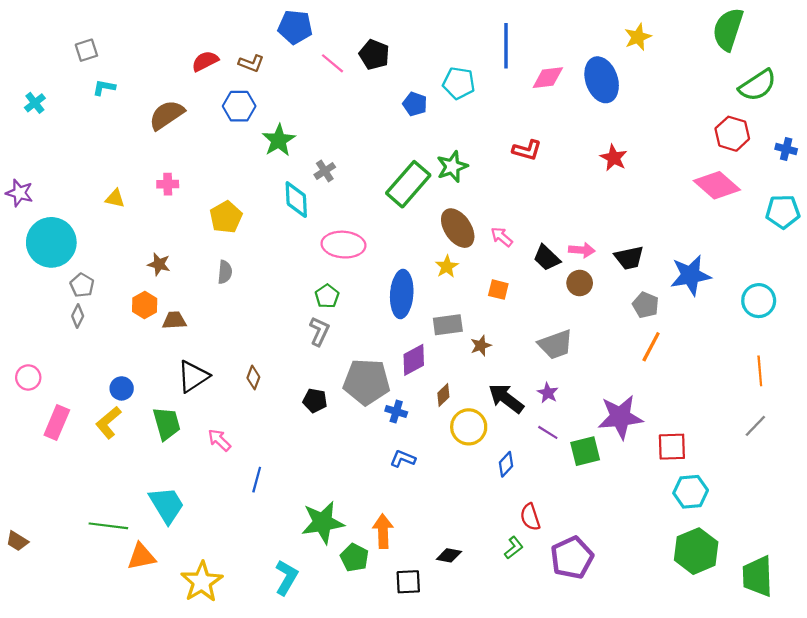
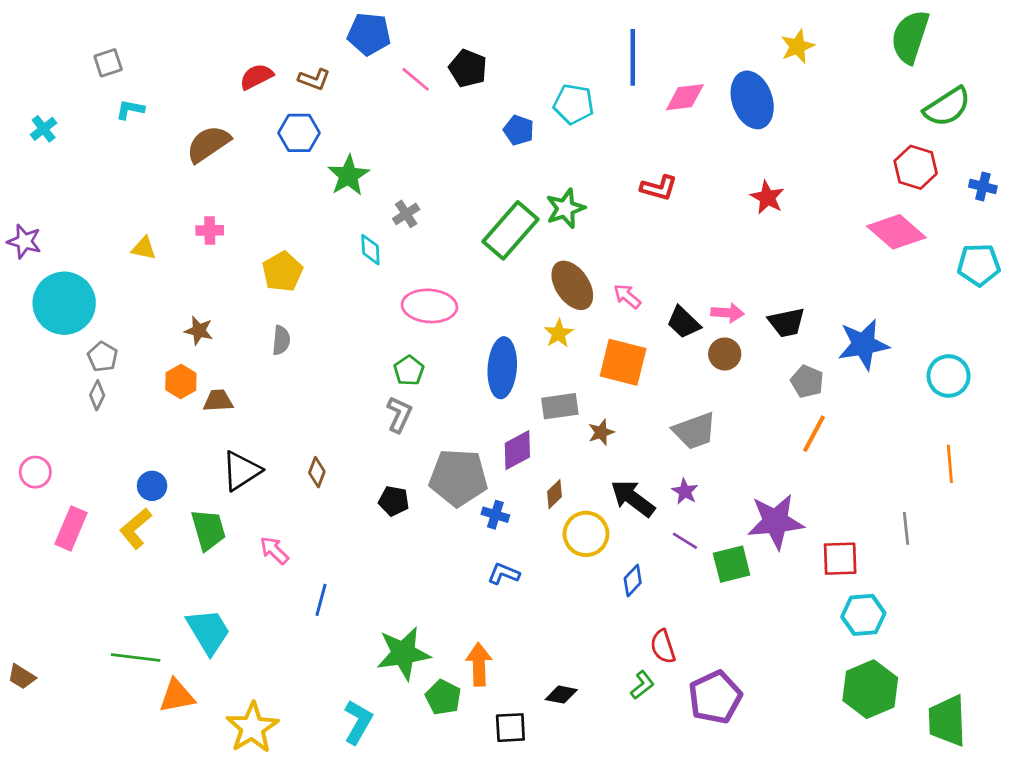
cyan diamond: (296, 200) -> (370, 250), size x0.7
orange square: (498, 290) -> (623, 362), size x1.8
gray line: (755, 426) -> (906, 528), moved, turned -50

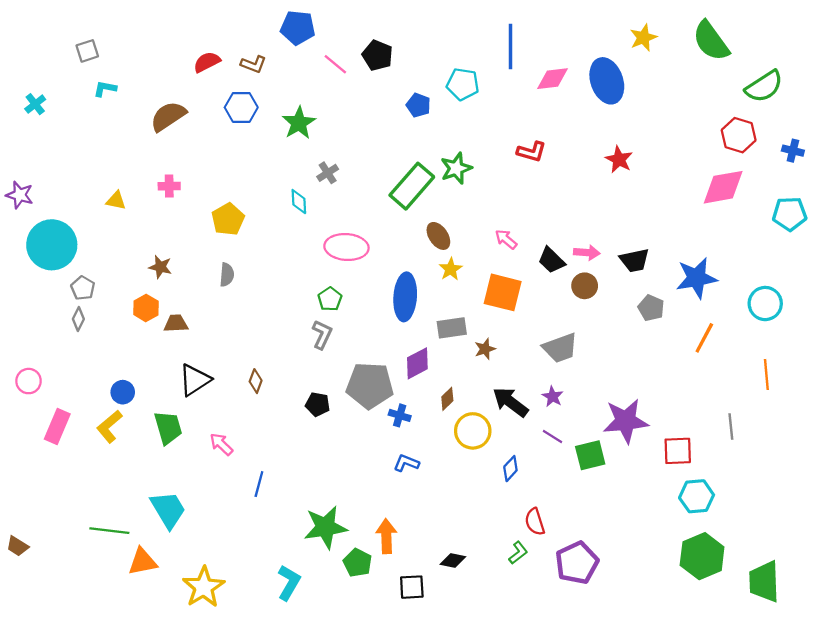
green semicircle: (910, 37) -> (711, 41), moved, turned -54
green star: (348, 175) -> (299, 123), moved
pink diamond: (896, 232) -> (723, 187), turned -51
brown ellipse: (572, 285) -> (438, 236), moved, size x0.7
orange line: (814, 434) -> (704, 338), moved

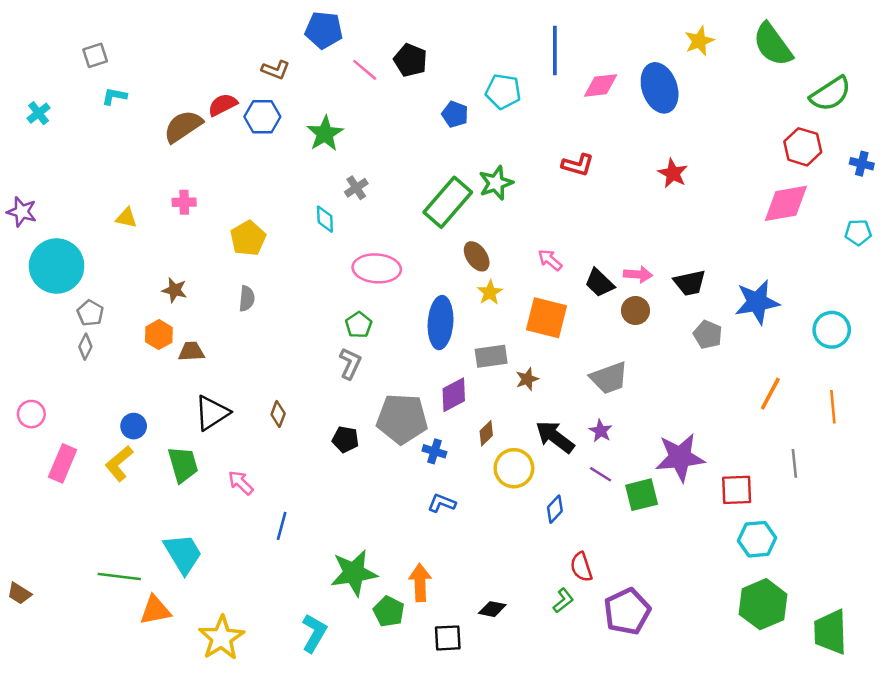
red semicircle: (207, 62) -> (223, 105), moved
cyan pentagon: (790, 214) -> (858, 232), size x0.7
orange line: (704, 338) -> (770, 394), moved

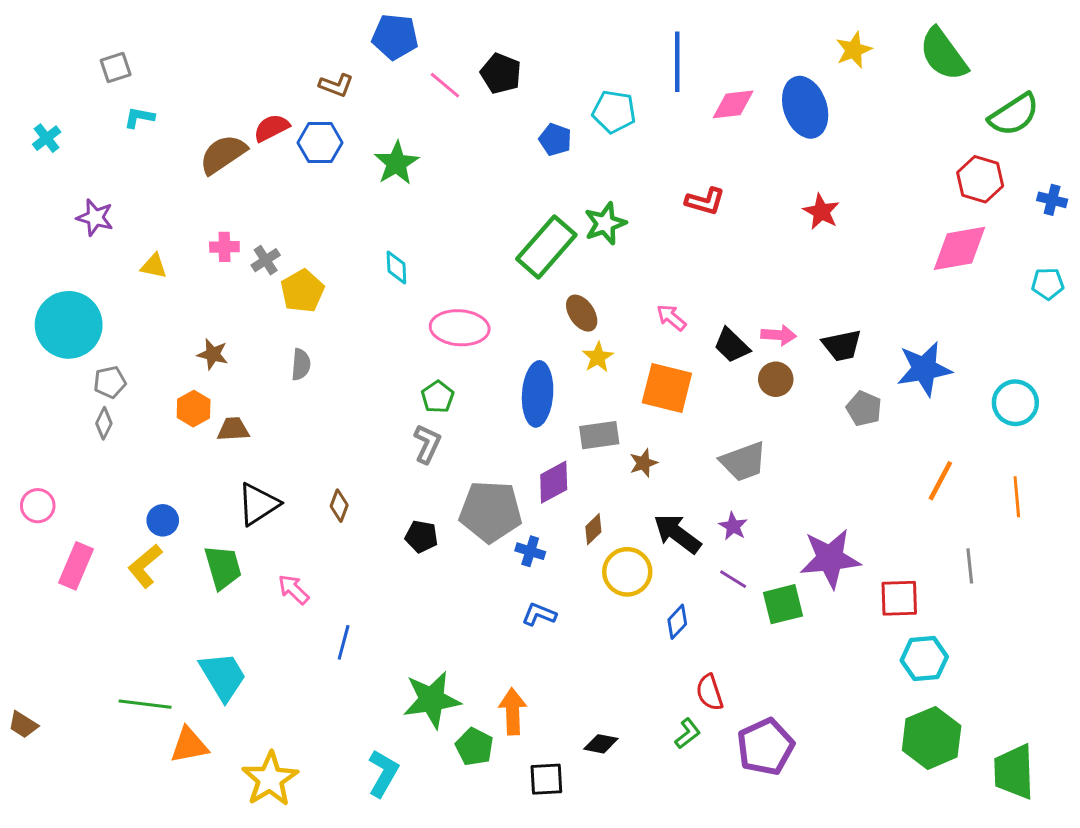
gray cross: (356, 188) -> (266, 260), moved
purple star: (22, 212) -> (95, 218), moved
gray pentagon: (90, 313) -> (110, 382), turned 30

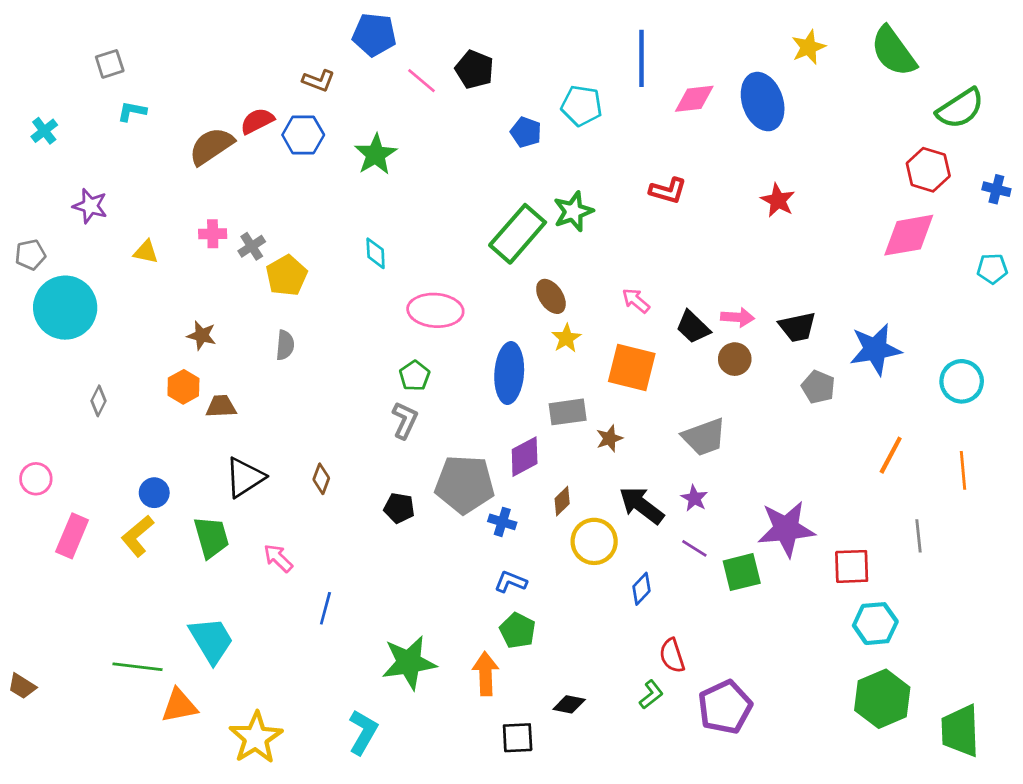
gray pentagon: (110, 382) -> (30, 255), moved
green pentagon: (474, 747) -> (518, 631), moved

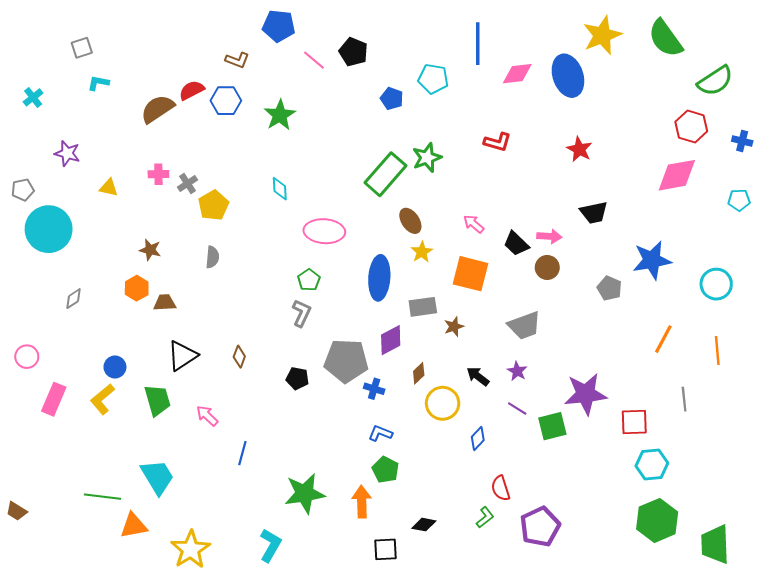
yellow star: (809, 47) -> (602, 35), size x1.5
black trapezoid: (797, 327) -> (594, 213), moved
gray diamond: (99, 401) -> (73, 299), turned 30
black arrow: (641, 505) -> (478, 376), size x0.7

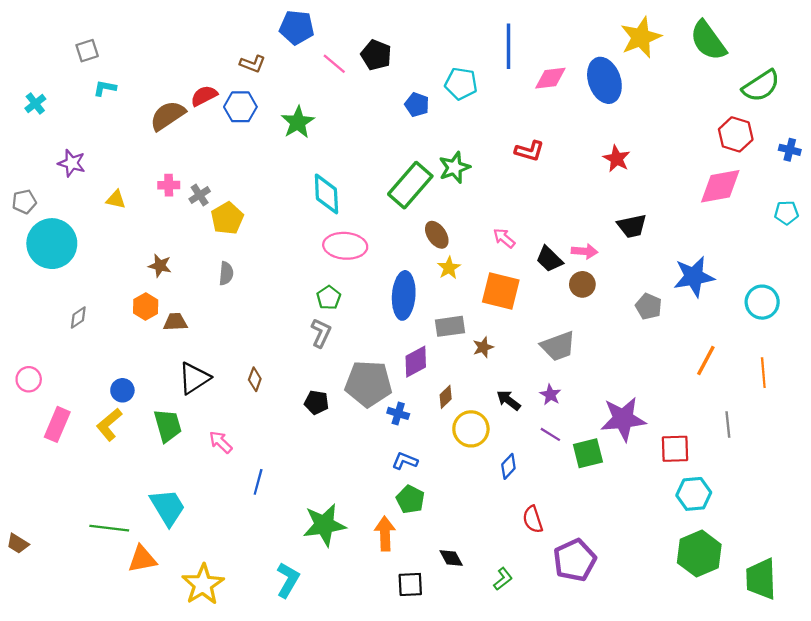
cyan diamond: (280, 189) -> (326, 194), moved, size x1.6
green L-shape: (485, 517) -> (503, 579), moved
black diamond: (424, 525) -> (451, 558), turned 50

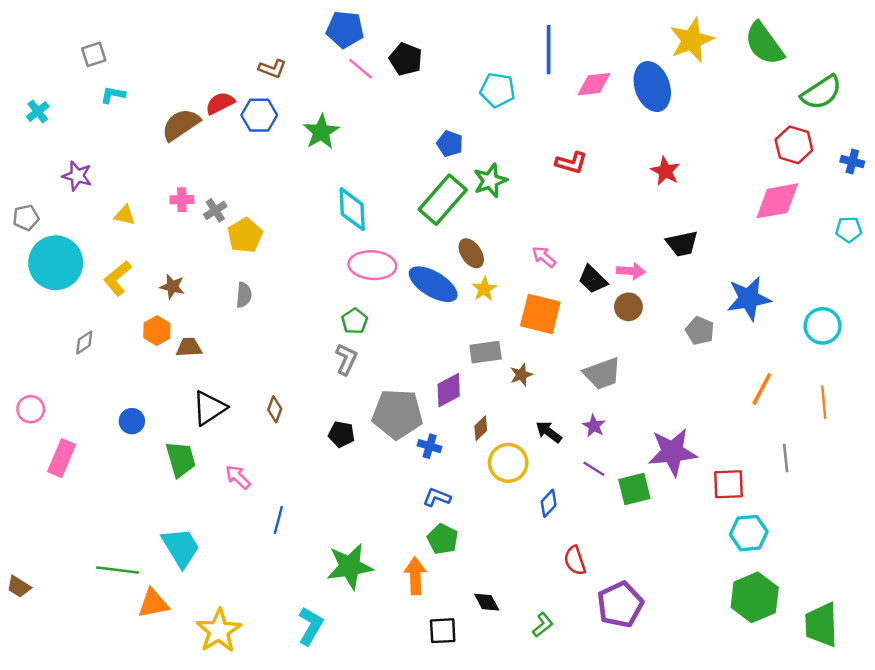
blue pentagon: (297, 27) -> (345, 29), moved
blue pentagon: (417, 105) -> (450, 144), moved
blue ellipse: (404, 295) -> (433, 284), moved, turned -63
yellow L-shape: (109, 424) -> (118, 278), moved

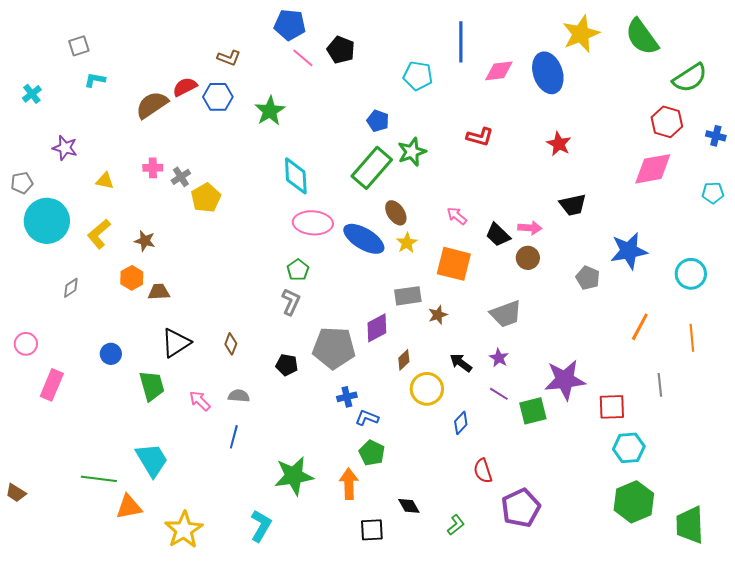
gray semicircle: (244, 295) -> (239, 396), moved, turned -90
blue cross: (430, 446) -> (347, 397), moved, turned -30

